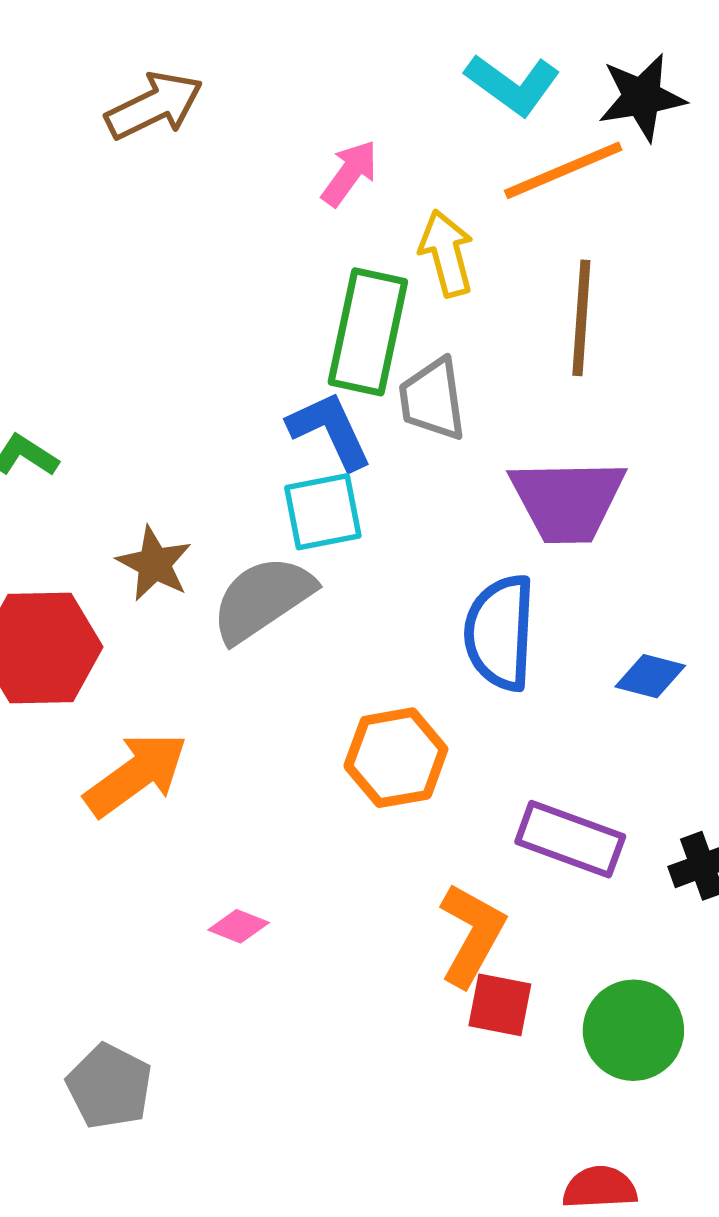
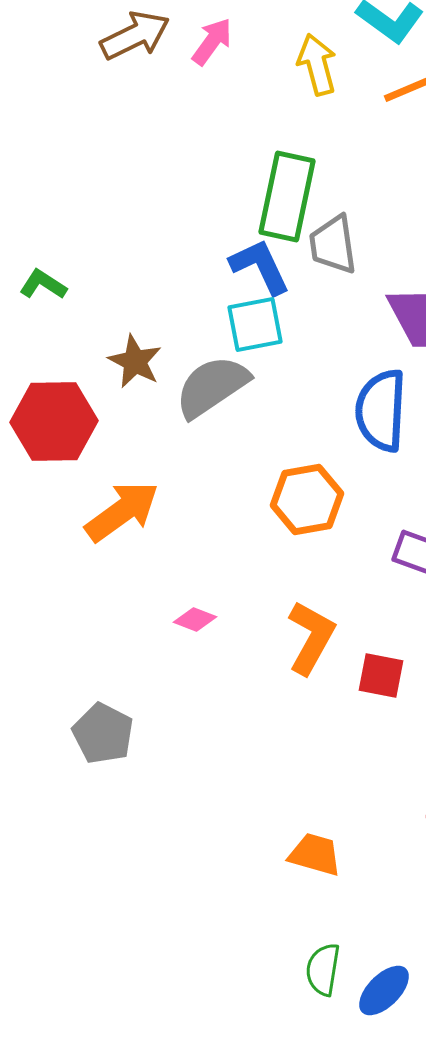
pink arrow: (350, 173) -> (212, 41), moved
yellow arrow: (447, 253) -> (317, 64), moved
orange L-shape: (472, 935) -> (311, 637), moved

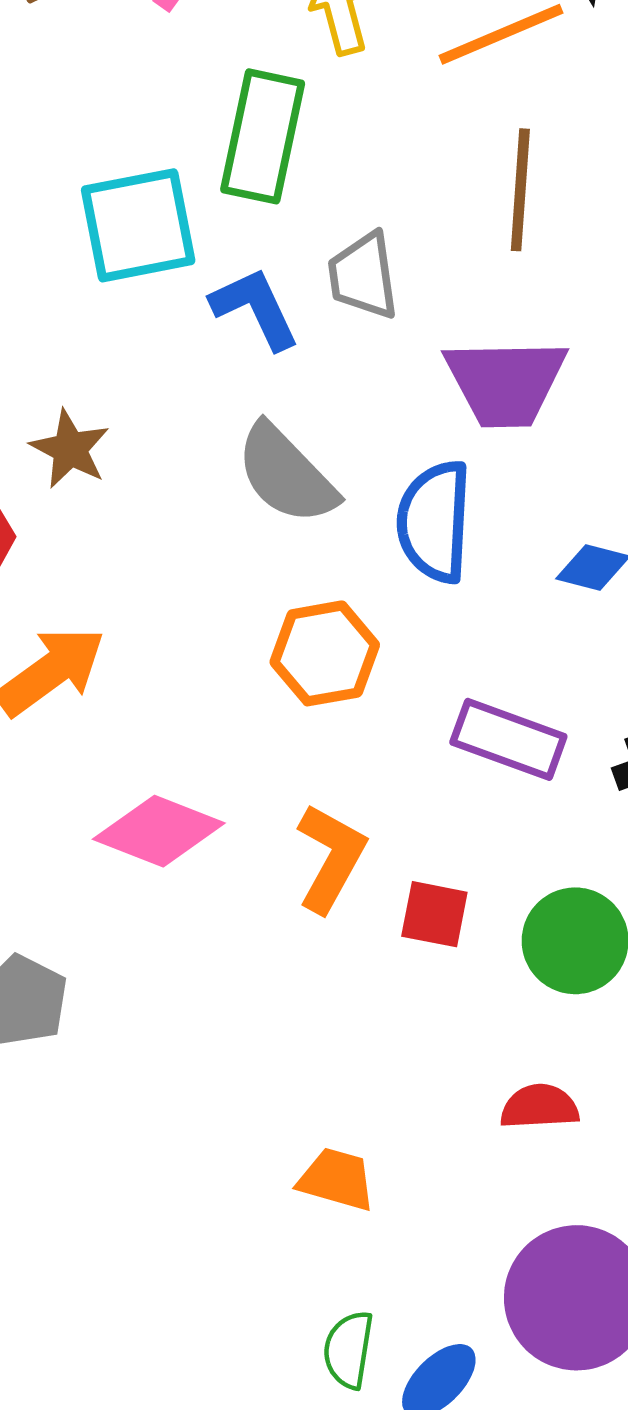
green rectangle: (287, 196) -> (263, 136), moved
cyan square: (255, 324) -> (138, 225), moved, size x1.4
gray semicircle: (212, 386) -> (286, 474), moved, turned -100
pink diamond: (195, 619) -> (159, 831), size x2.0

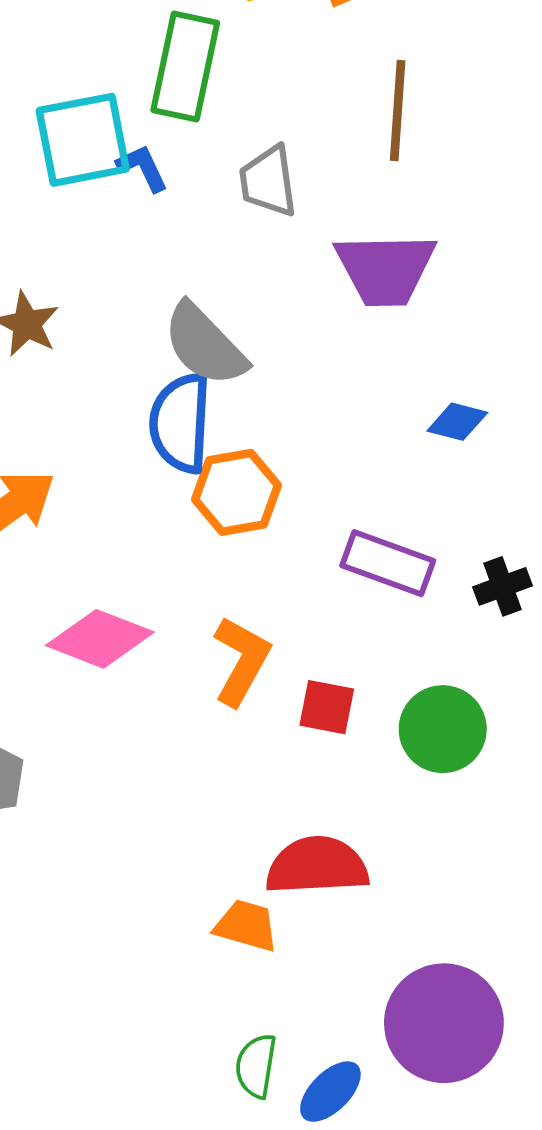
blue L-shape: (255, 308) -> (143, 168), moved, size x0.7
blue semicircle: (434, 522) -> (180, 423), moved
red semicircle: (540, 1107) -> (317, 866), moved, size x1.6

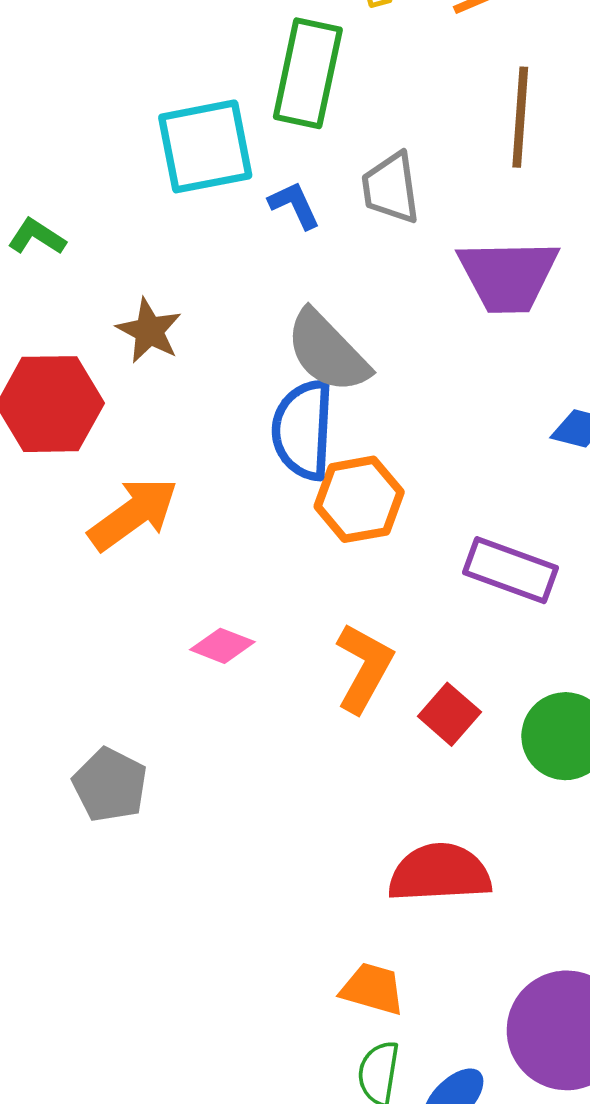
blue L-shape: (143, 168) -> (294, 205), moved
pink diamond: (100, 639) -> (222, 646), size x0.6
red square: (327, 707) -> (449, 714), turned 30
orange trapezoid: (246, 926) -> (373, 989), moved

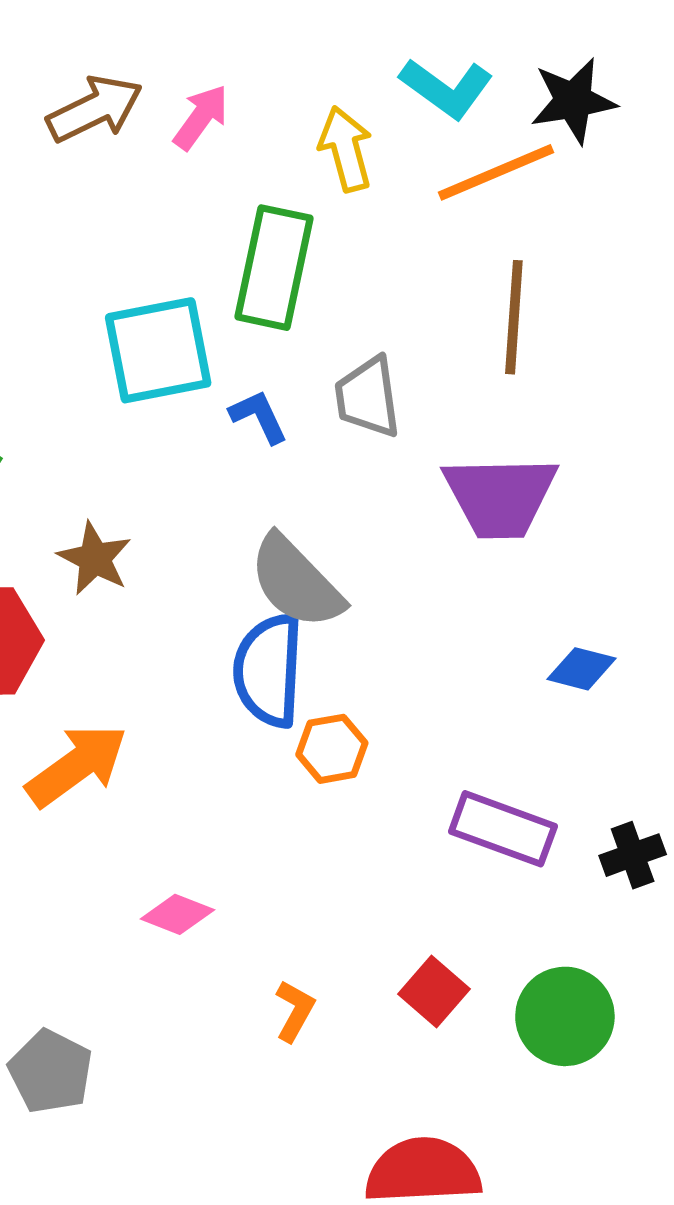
orange hexagon: (359, 499) -> (332, 749), size x0.7
orange L-shape: (364, 668) -> (295, 1011), moved, size x0.6

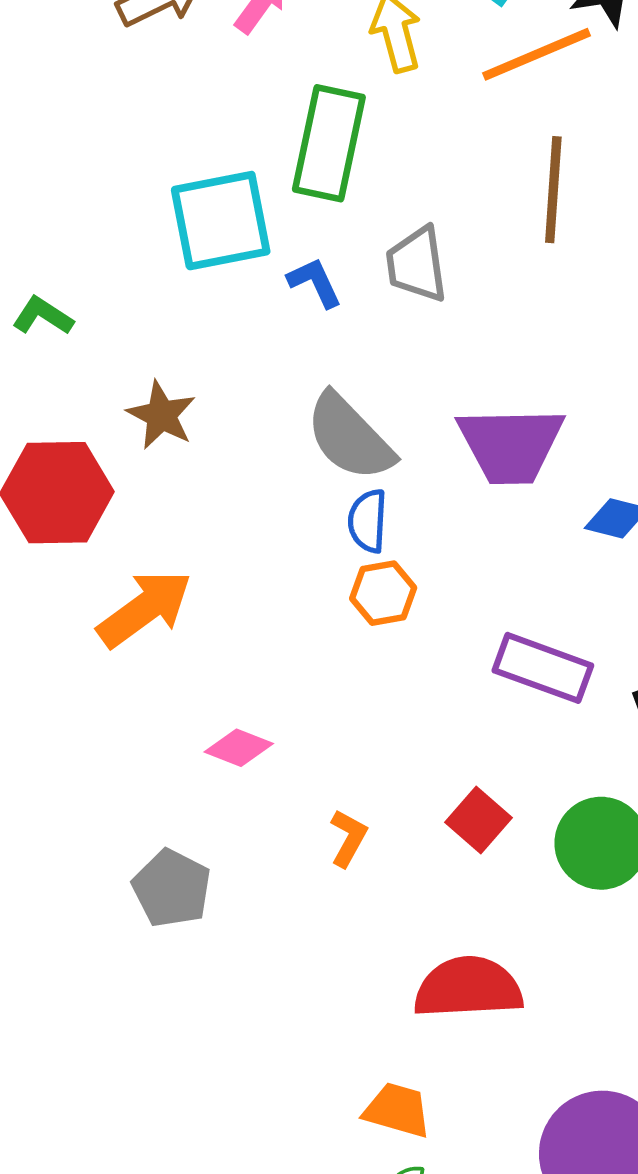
purple trapezoid: (500, 496) -> (511, 445), moved
blue semicircle: (268, 670) -> (368, 521), moved, size x0.6
gray pentagon: (51, 1072) -> (172, 888), moved

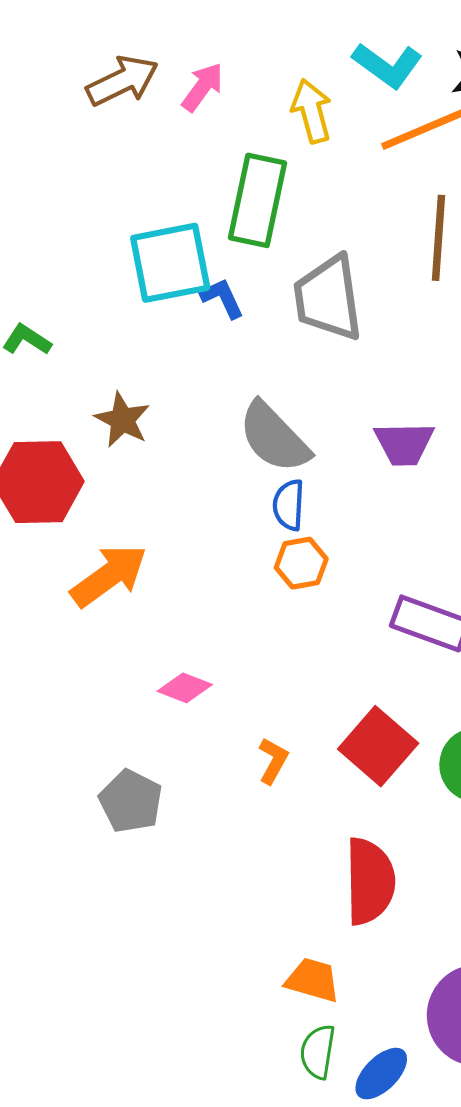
gray trapezoid: (417, 264) -> (328, 298), size x1.4
blue L-shape: (315, 282) -> (222, 298), moved
purple trapezoid: (511, 445) -> (404, 444), size x0.7
red square: (479, 820) -> (378, 746), size x1.5
red semicircle: (468, 988) -> (370, 881), turned 92

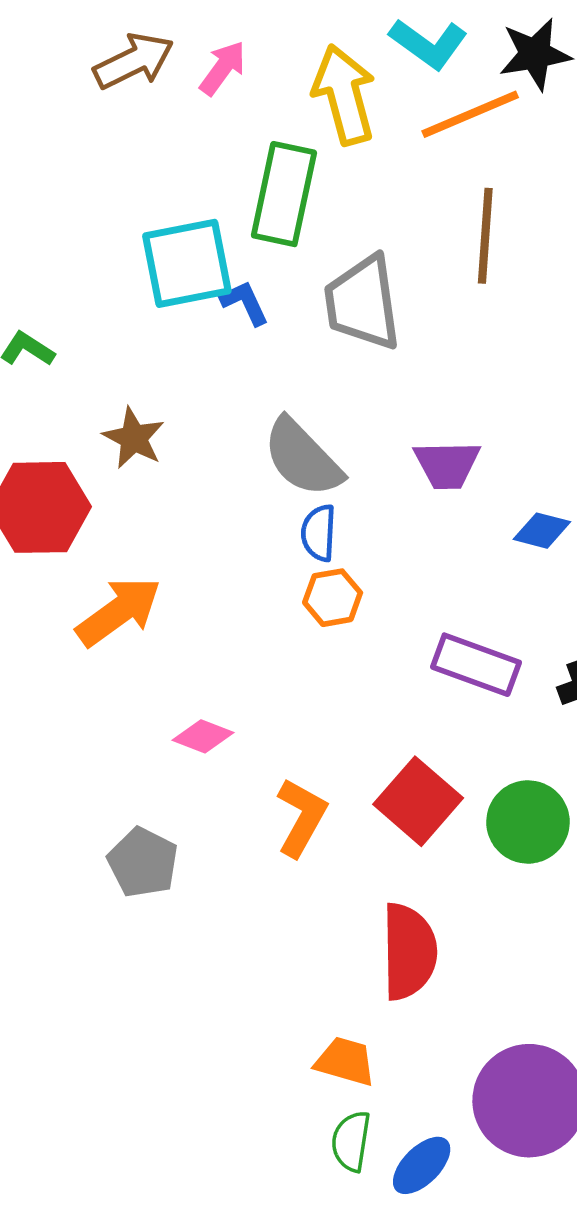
yellow arrow: (312, 111) -> (344, 95), size x1.4
orange L-shape: (273, 761) -> (301, 817), size x1.5

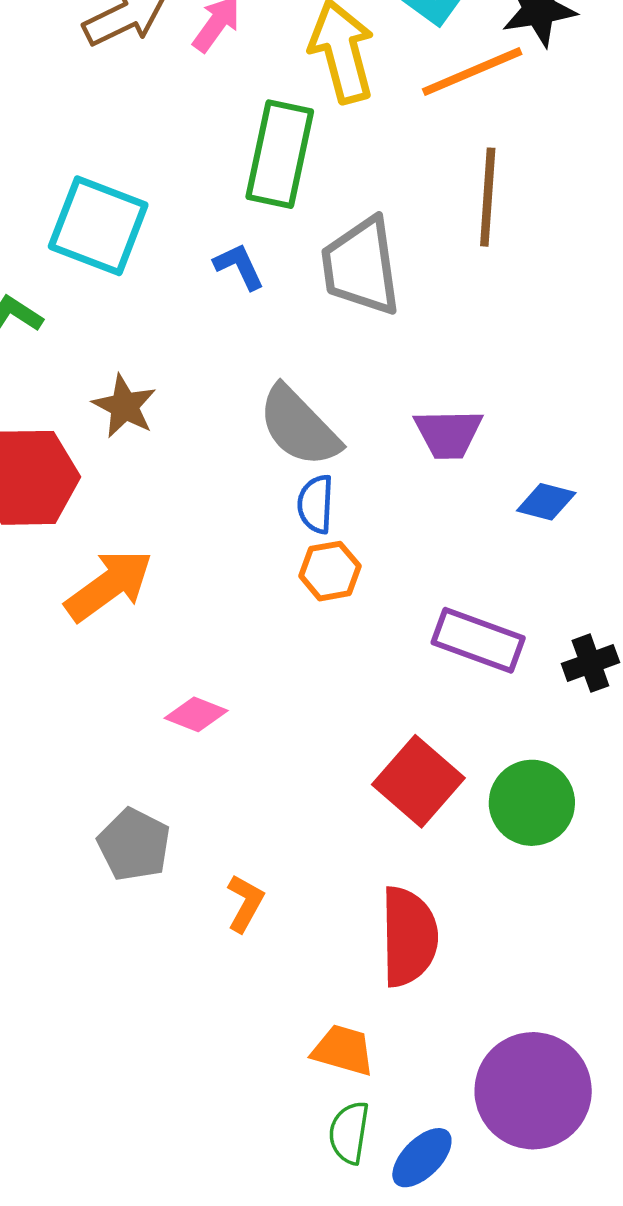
cyan square: (187, 263) -> (98, 226), moved, turned 32
orange L-shape: (301, 817) -> (245, 903), moved, size x0.7

